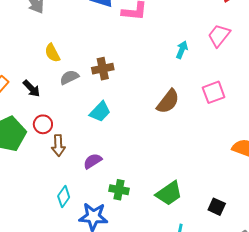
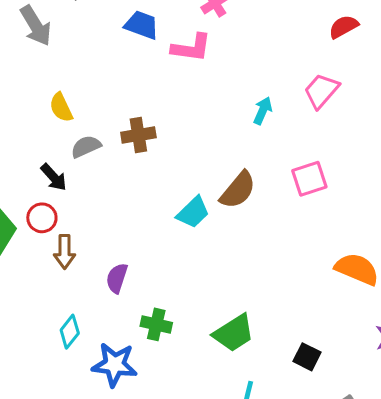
black arrow: (32, 88) -> (54, 177), moved
cyan trapezoid: (100, 112) -> (193, 212), moved
purple semicircle: (93, 161) -> (117, 278), turned -42

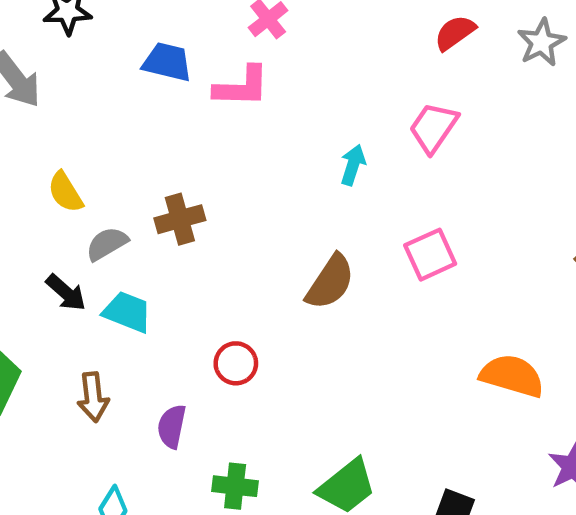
cyan trapezoid: (193, 212) -> (127, 312), moved, turned -108
red circle: (42, 218) -> (236, 363), moved

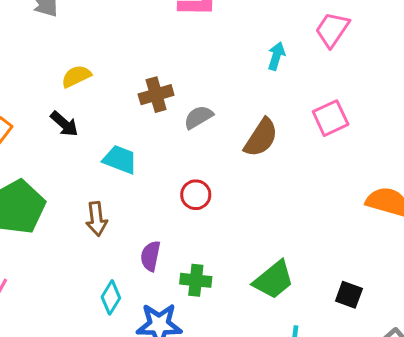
yellow semicircle: (65, 192) -> (76, 76), turned 96
gray semicircle: (107, 244) -> (198, 117), moved
black arrow: (66, 293) -> (64, 124), moved
purple semicircle: (172, 426) -> (150, 256), moved

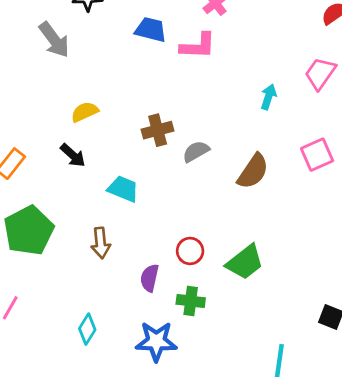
red circle: (196, 195) -> (190, 251), moved
green trapezoid: (274, 280) -> (245, 262), moved
cyan diamond: (111, 297) -> (87, 329), moved

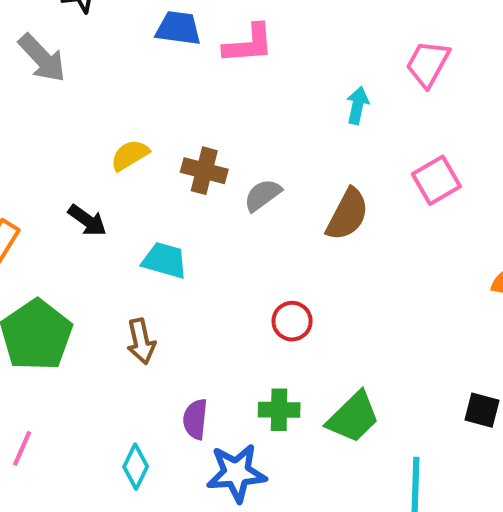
yellow semicircle: (85, 112) -> (130, 155), moved
brown cross: (158, 130) -> (204, 171), turned 36
red circle: (190, 251) -> (292, 321), moved
green trapezoid: (245, 262) -> (353, 417), moved
purple semicircle: (150, 278) -> (195, 419), moved

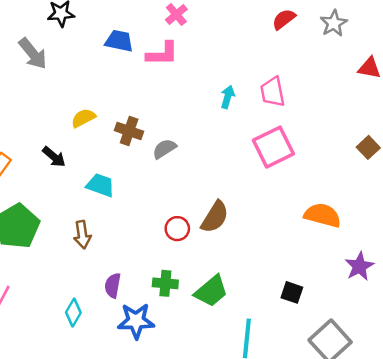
pink trapezoid: (428, 64) -> (273, 92), moved, turned -44
pink square: (436, 180) -> (273, 147), size x1.4
brown semicircle: (347, 214) -> (215, 217), moved

